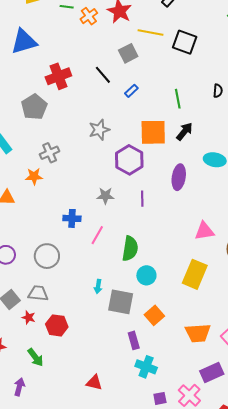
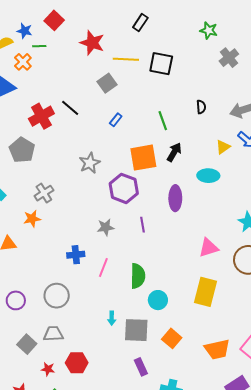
orange cross: (89, 16) -> (23, 62), moved
black line: (103, 75) -> (70, 108), moved
red star: (29, 317) -> (48, 369), moved
purple rectangle: (134, 340) -> (141, 367), moved

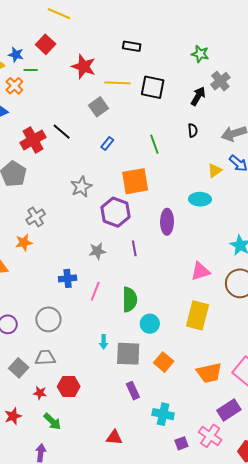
black rectangle: (140, 23) -> (132, 46), turned 66
black arrow: (174, 152) -> (198, 96), moved

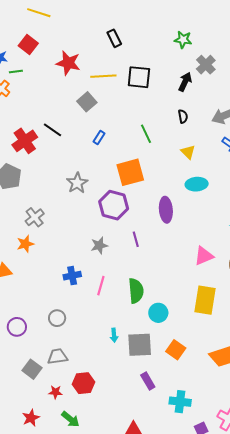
black rectangle: (132, 46) -> (114, 38), turned 60
yellow triangle: (215, 170) -> (188, 152), moved, turned -35
gray circle: (48, 319) -> (57, 318), size x0.7

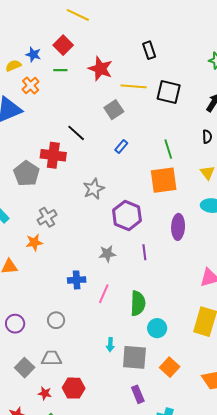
green line: (16, 71) -> (60, 70), moved
red cross: (25, 141) -> (53, 155), moved, turned 35
orange square: (130, 172) -> (164, 180), moved

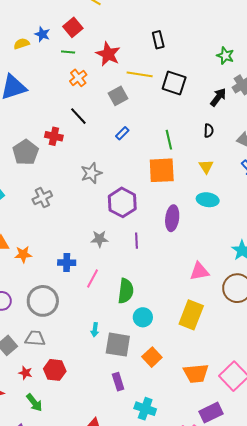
orange cross: (31, 85) -> (78, 78), moved
red cross: (53, 155) -> (54, 136), size x0.7
orange star: (34, 242) -> (23, 254), moved
gray circle: (56, 320) -> (43, 301), size x1.8

